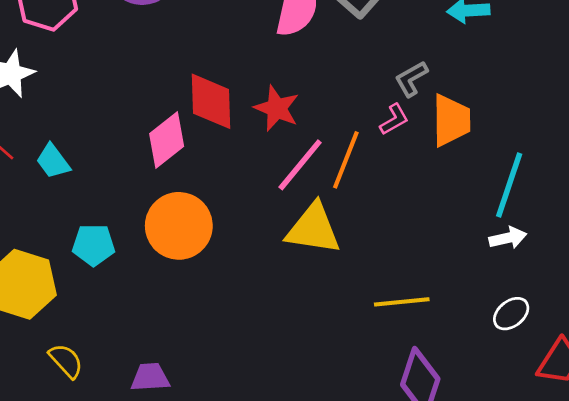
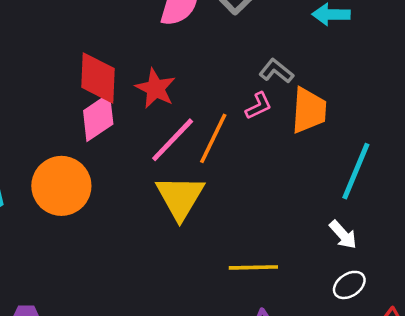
gray L-shape: (411, 79) -> (276, 71), turned 64
pink diamond: (167, 140) -> (98, 117), moved
yellow triangle: (313, 229) -> (180, 197), turned 48
white arrow: (508, 238) -> (343, 235), moved, turned 56

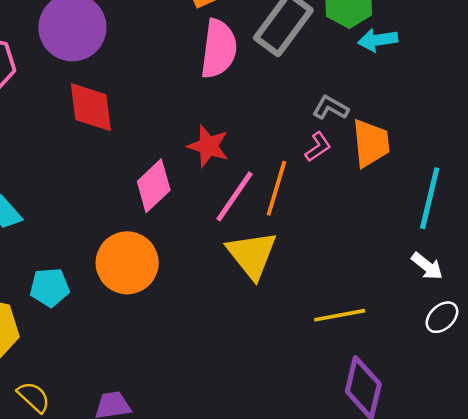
red diamond: (98, 78) -> (91, 107), moved

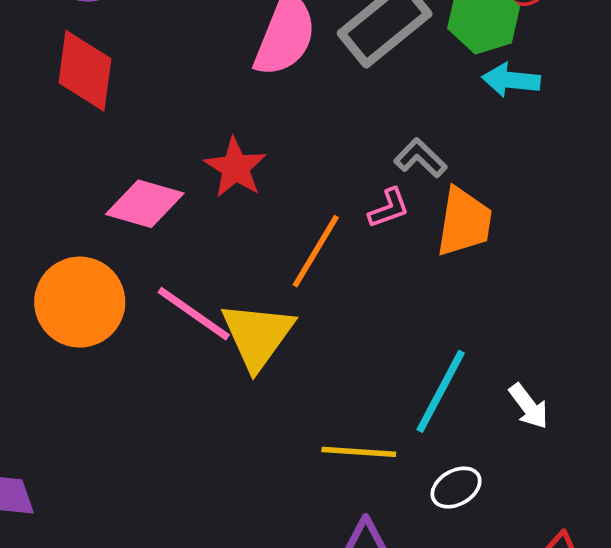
pink diamond: (154, 186) -> (145, 204), turned 45
pink line: (234, 196) -> (194, 314), moved, turned 76
cyan line: (430, 198) -> (441, 391), moved
white arrow: (427, 266) -> (529, 406), moved
white ellipse: (442, 317) -> (456, 488), moved

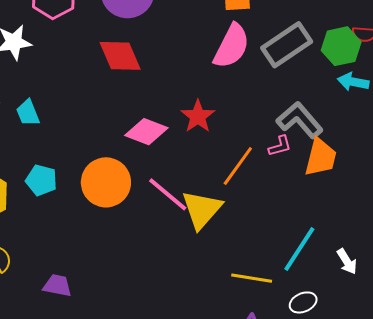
red diamond: (85, 71) -> (120, 56), turned -36
gray L-shape: (420, 158) -> (300, 120), size x1.6

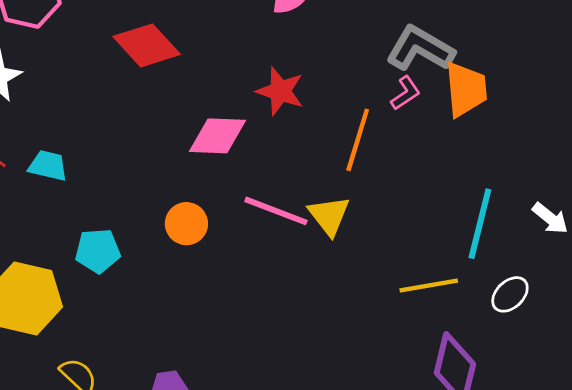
cyan trapezoid: (28, 113) -> (48, 166), turned 144
orange circle: (106, 182) -> (186, 224), size x0.6
yellow triangle: (202, 209) -> (329, 216), size x0.7

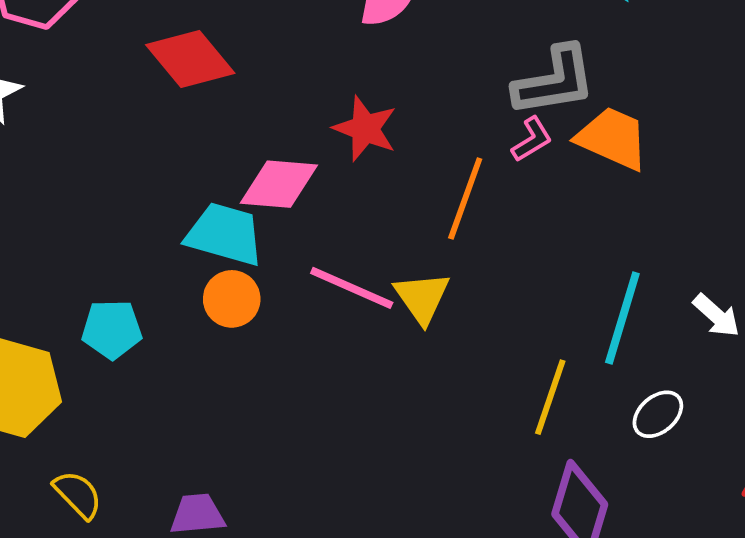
gray L-shape: (420, 49) -> (554, 81), turned 138
orange trapezoid: (466, 89) -> (613, 138), turned -64
cyan trapezoid: (48, 166) -> (225, 234), moved, size x1.5
yellow line: (429, 286) -> (550, 397), turned -64

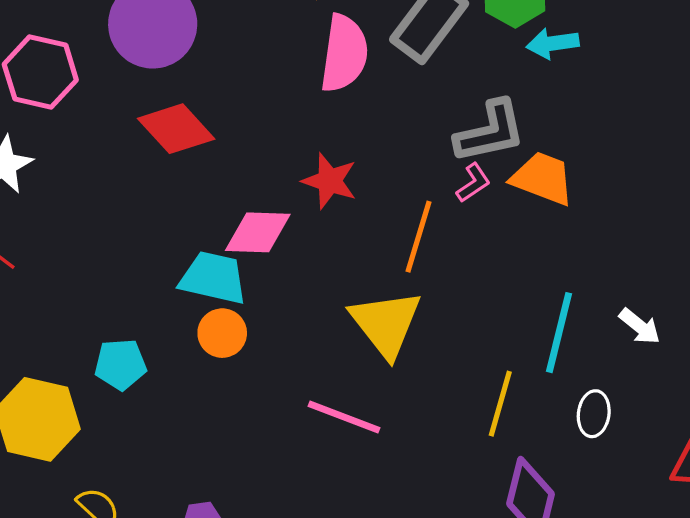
pink line: (352, 288) -> (344, 417), moved
yellow triangle: (422, 297) -> (386, 324), size x1.5
white ellipse: (658, 414) -> (594, 414), turned -39

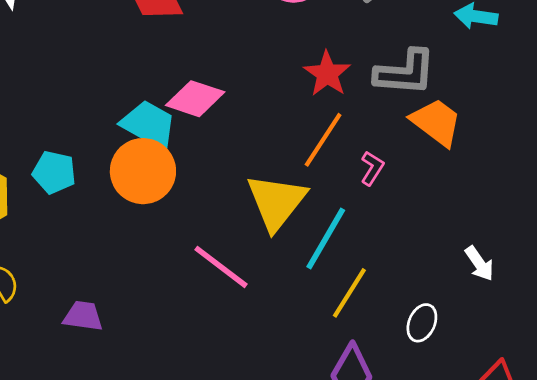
red star: (330, 181) -> (327, 74), moved
pink L-shape: (473, 183) -> (372, 168), moved, turned -40
orange circle: (222, 333) -> (143, 171), size x1.6
cyan line: (559, 333) -> (326, 239), moved

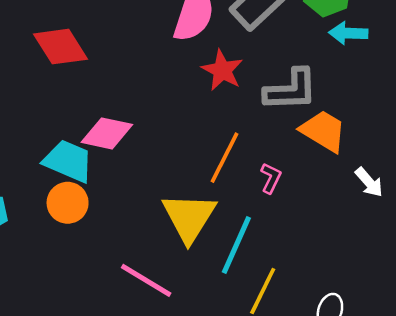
red star: (327, 74) -> (222, 70), moved
orange circle: (143, 171) -> (68, 203), size x0.7
white arrow: (479, 264) -> (369, 182), moved

